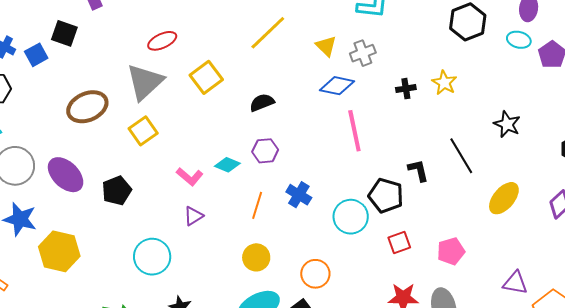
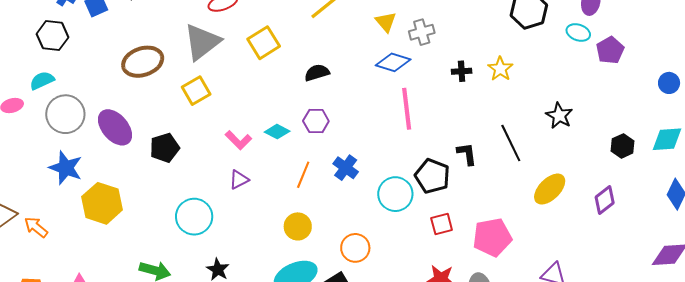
pink pentagon: (451, 251) -> (492, 237), size x1.4

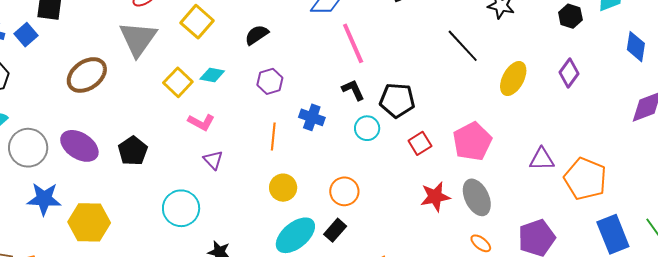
yellow square: (196, 91) -> (178, 82), moved
cyan diamond: (277, 132) -> (212, 75), moved
black L-shape: (467, 154) -> (353, 90), moved
purple triangle: (239, 180) -> (213, 160), turned -30
cyan circle: (395, 194) -> (367, 128), size x0.7

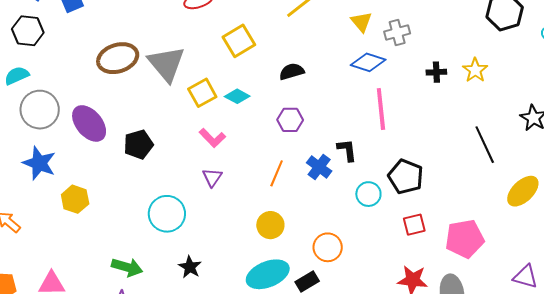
gray triangle: (138, 39) -> (166, 64), moved, turned -33
black L-shape: (353, 90) -> (347, 150), moved
yellow hexagon: (89, 222) -> (75, 199), size x0.7

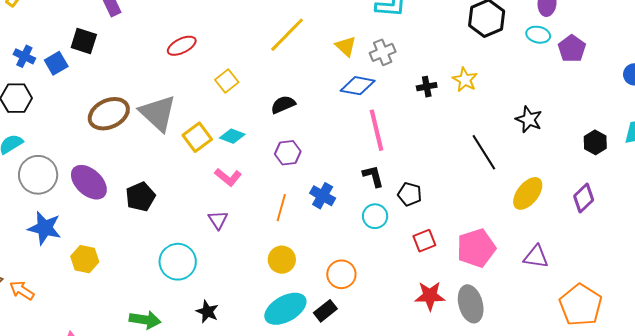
yellow square: (239, 41) -> (227, 81), size x0.7
pink L-shape: (212, 138) -> (228, 177), moved
black L-shape: (347, 150) -> (373, 176), moved
black pentagon: (406, 177) -> (410, 194), size x0.7
purple triangle: (526, 277) -> (536, 257), moved

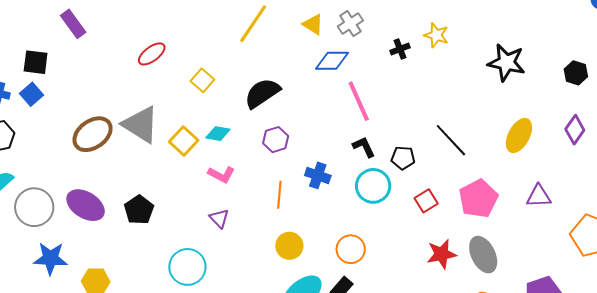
black square: (84, 41) -> (36, 62), moved
black semicircle: (283, 105) -> (262, 93), size x1.5
black star: (529, 119) -> (506, 63), size x1.4
black line: (484, 152) -> (451, 140), moved
cyan circle: (375, 216) -> (373, 186), size x1.4

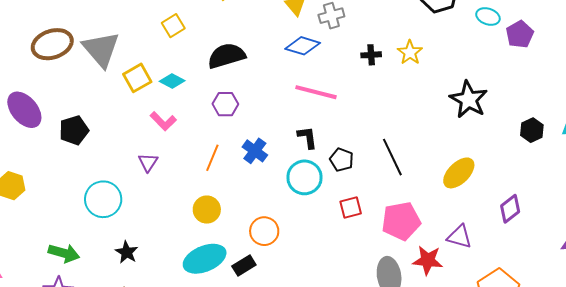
pink line: (359, 101) -> (316, 92), turned -69
purple diamond: (575, 130) -> (510, 209), moved
red star: (442, 254) -> (428, 260), moved

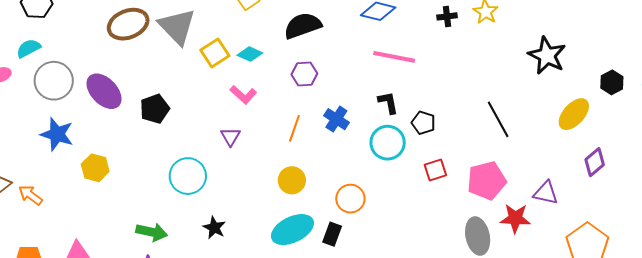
black line: (392, 157) -> (498, 119), moved
yellow ellipse: (459, 173) -> (574, 114), moved
black rectangle: (244, 266) -> (332, 234), turned -35

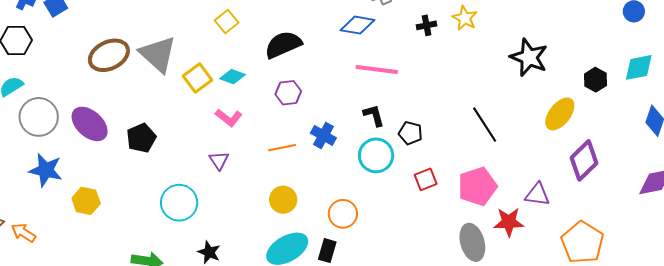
orange line: (294, 128) -> (282, 148), turned 64
purple diamond: (595, 162) -> (584, 160), size x1.4

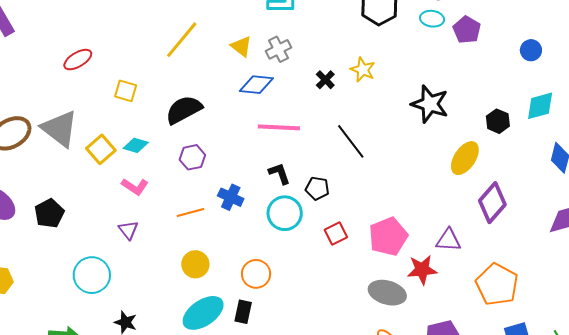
yellow square: (227, 22) -> (126, 91), turned -30
black cross: (427, 25) -> (325, 80), turned -30
black line: (485, 125) -> (351, 141), moved
gray ellipse: (472, 242) -> (387, 293), turned -54

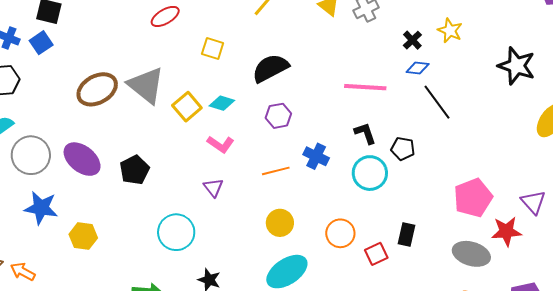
blue diamond: (256, 85) -> (418, 68), moved, size x0.7
red square: (336, 233) -> (376, 254), moved
purple triangle: (448, 240) -> (533, 202), turned 44
black rectangle: (243, 312) -> (406, 235), moved

